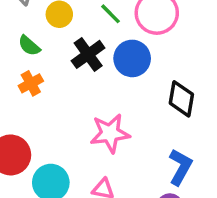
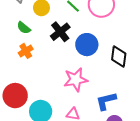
blue circle: (132, 58) -> (87, 45), moved
blue L-shape: (180, 167) -> (106, 101), moved, turned -130

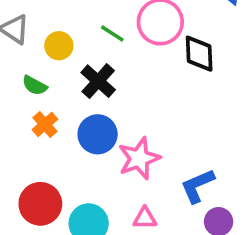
blue circle: (87, 45) -> (98, 134), moved
black diamond: (119, 57) -> (199, 54), moved

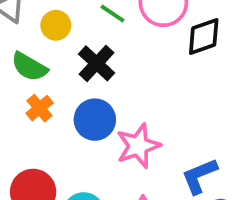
black diamond: (199, 54) -> (204, 37), turned 72
green semicircle: (35, 85) -> (29, 67), size x1.4

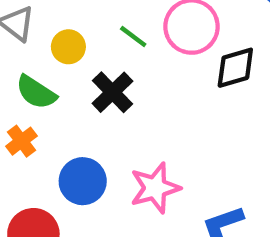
orange cross: (40, 108) -> (21, 141), moved
blue circle: (95, 120) -> (83, 181), moved

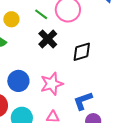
black diamond: (235, 68) -> (82, 52), moved
black cross: (112, 92) -> (48, 39), moved

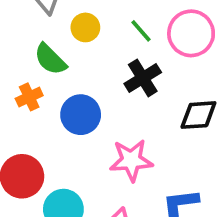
blue circle: (18, 81) -> (81, 115), moved

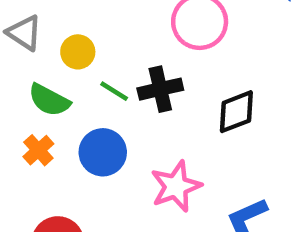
green line: (141, 31) -> (114, 91), moved
black cross: (143, 78) -> (160, 89), turned 36

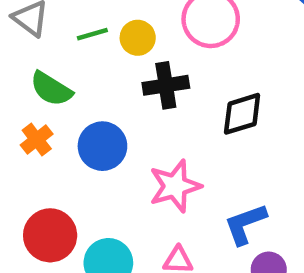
yellow circle: (78, 52) -> (138, 38), moved
green line: (114, 91) -> (92, 34), moved, turned -52

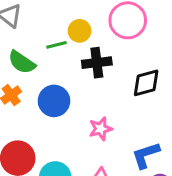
green line: (92, 34) -> (56, 45), moved
pink star: (175, 186) -> (101, 129), size x0.7

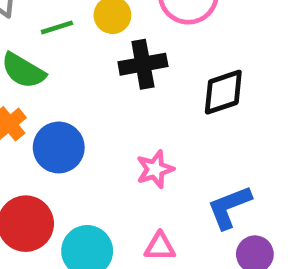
green line: (56, 45) -> (57, 27), moved
blue circle: (54, 101) -> (59, 147), moved

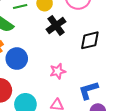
black cross: (143, 64) -> (56, 25), turned -30

